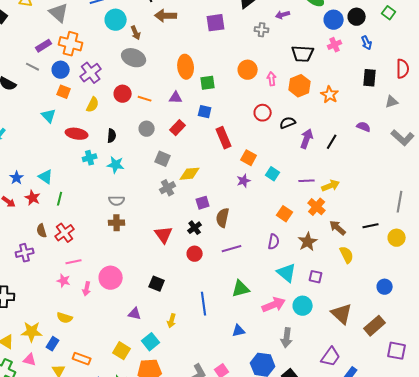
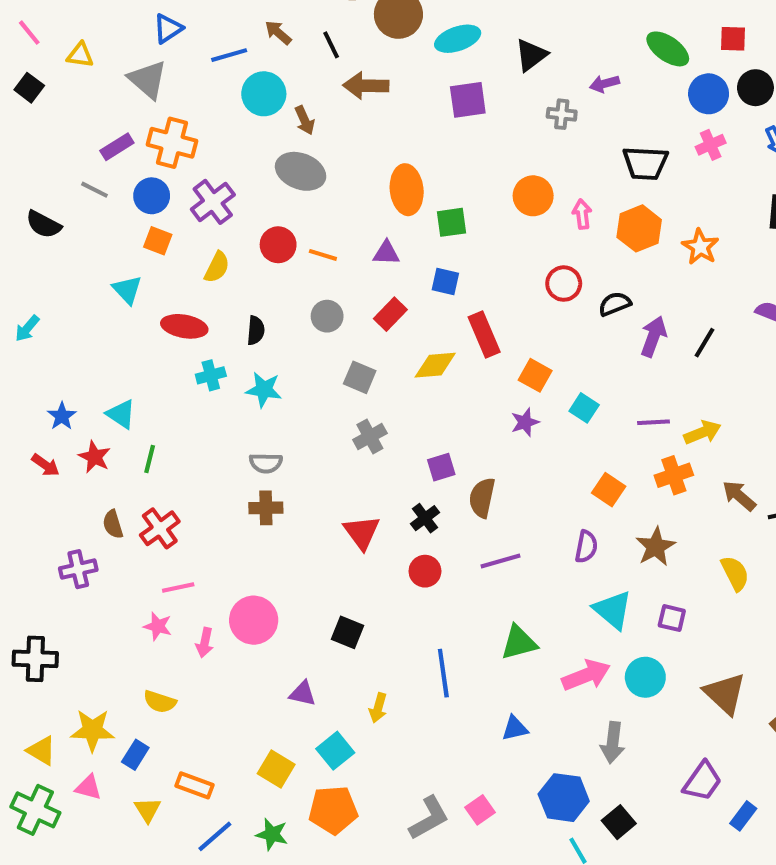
yellow diamond: (190, 174) -> (435, 365), moved
orange cross: (317, 207) -> (674, 475), turned 30
brown arrow: (338, 228) -> (739, 496), moved

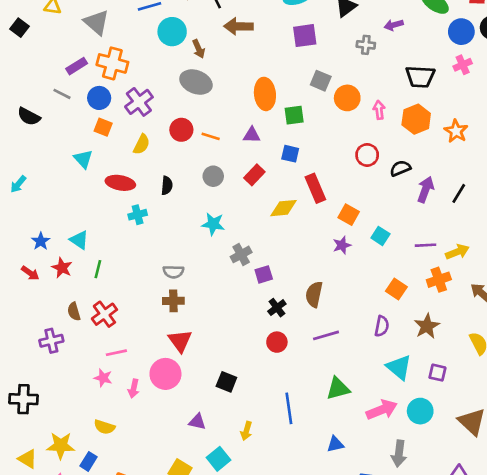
gray square: (360, 377) -> (321, 81), moved
cyan star: (264, 390) -> (213, 224), moved
purple square: (441, 467) -> (264, 274), moved
red triangle: (362, 532) -> (180, 341), moved

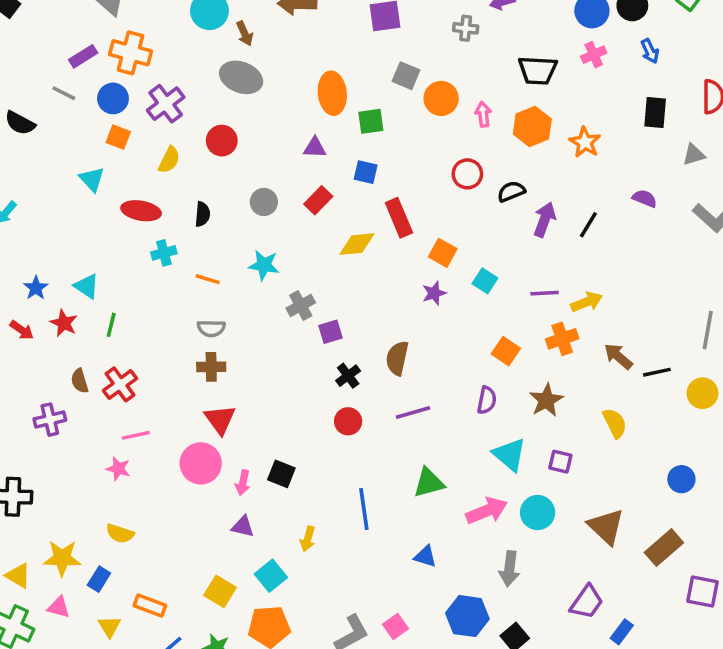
orange line: (211, 136) -> (208, 279), moved
pink arrow: (134, 389) -> (243, 483), moved
blue triangle: (335, 444) -> (425, 556), turned 30

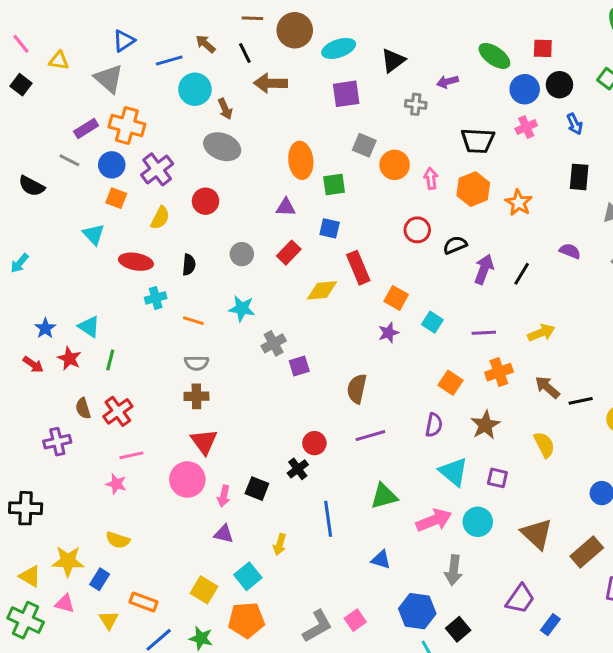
yellow arrow: (587, 302) -> (541, 333), moved
black cross: (348, 376) -> (298, 469), moved

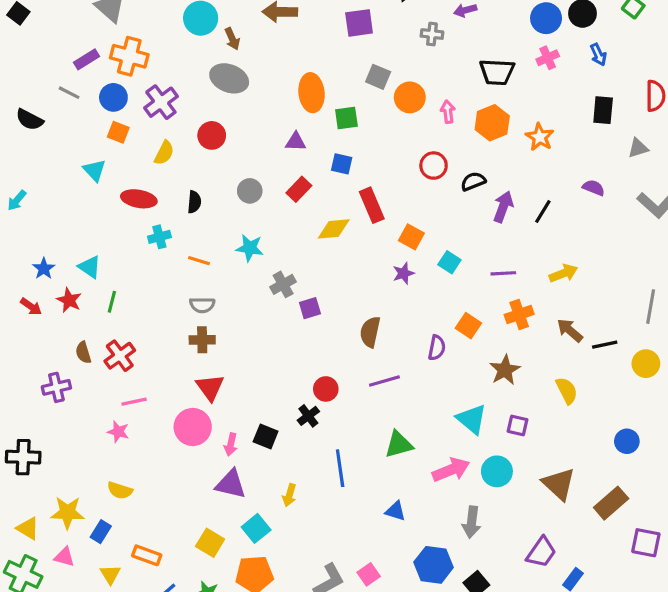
purple semicircle: (434, 425) -> (437, 348), moved
purple triangle: (224, 534) -> (231, 484), size x1.5

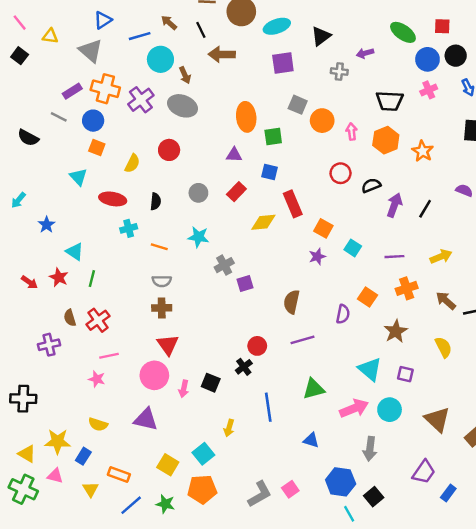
purple cross: (161, 102) -> (141, 100), moved
blue star: (44, 269) -> (47, 225), moved
purple triangle: (231, 484) -> (146, 419), moved

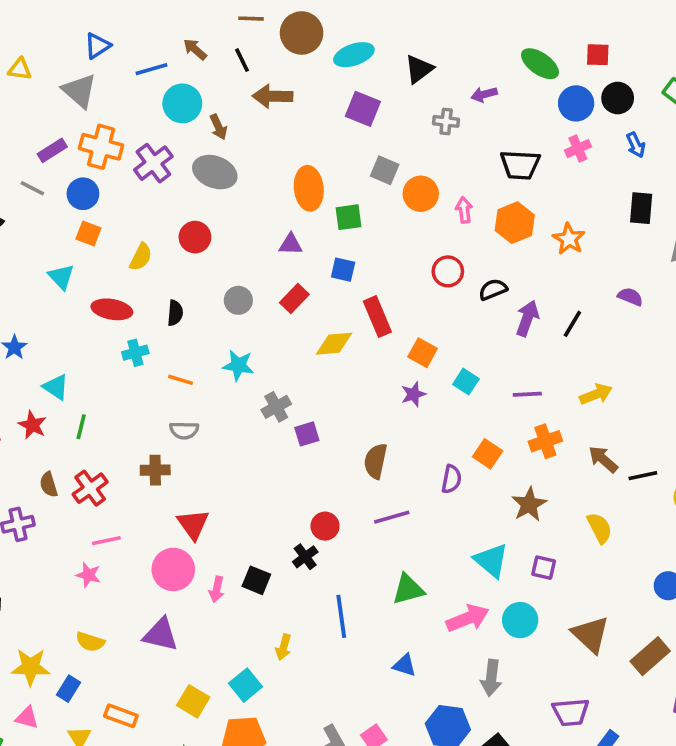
purple square: (283, 63) -> (363, 109), turned 30
brown cross: (162, 308) -> (155, 470), moved
purple trapezoid: (424, 472) -> (571, 712), turned 50

